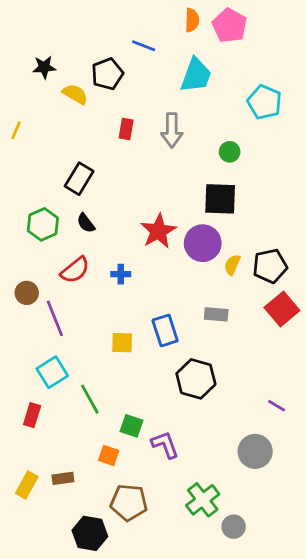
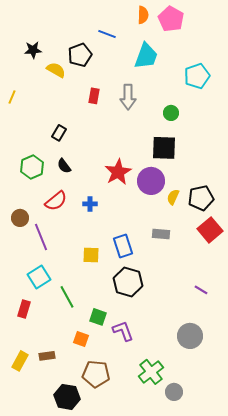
cyan pentagon: (265, 102) -> (197, 76), turned 30
black rectangle: (79, 179) -> (59, 133), size x0.7
black hexagon: (196, 379) -> (128, 282), moved
purple line: (277, 406) -> (201, 290), moved

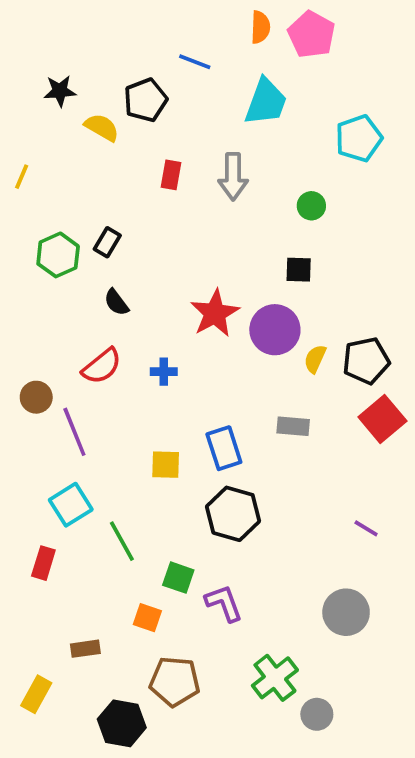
black square: (164, 148) -> (299, 270), size x0.6
green hexagon: (32, 167) -> (58, 255), moved
yellow rectangle: (20, 361) -> (36, 694), moved

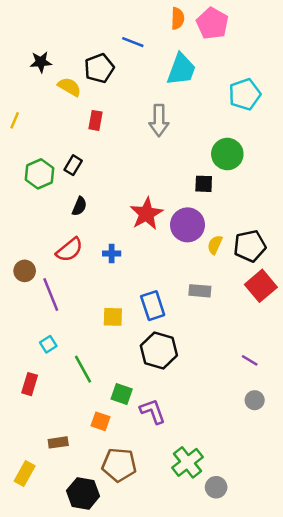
red rectangle: (171, 175) -> (95, 120), moved
green circle: (311, 206) -> (227, 154), moved, size x1.6
black semicircle: (116, 302) -> (79, 206), turned -120
cyan square: (71, 505) -> (48, 344), size x0.6
gray circle: (346, 612) -> (255, 400), moved, size x0.6

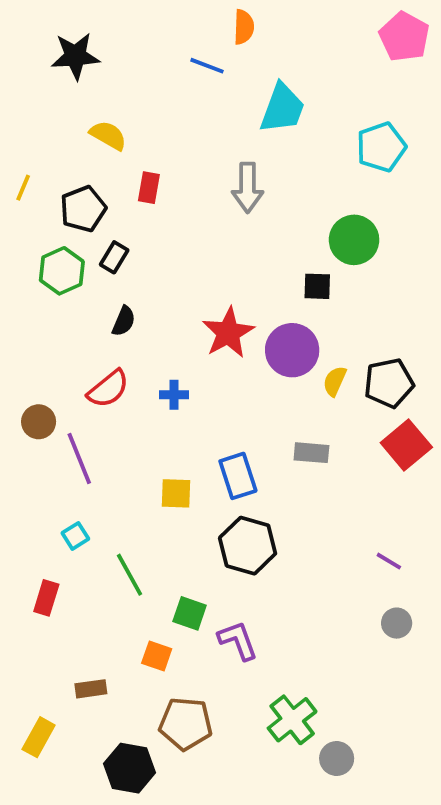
orange semicircle: (178, 18) -> (244, 27), moved
pink pentagon: (212, 23) -> (404, 37), moved
black star: (41, 62) -> (75, 56), moved, size x1.4
black pentagon: (99, 68) -> (83, 209), moved

